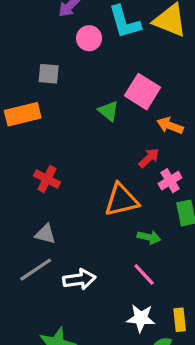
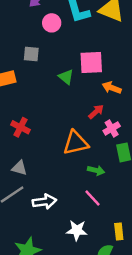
gray square: (49, 74) -> (31, 54), moved
pink square: (142, 92) -> (91, 62), turned -35
white star: (141, 318) -> (77, 230), moved

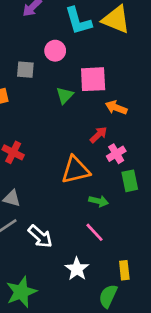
pink circle: (52, 23) -> (55, 51), moved
green triangle: (66, 77) -> (65, 95), turned 35
white arrow: (44, 202) -> (40, 236), turned 50
white star: (77, 230) -> (77, 269), turned 30

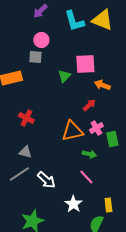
pink circle: (55, 51) -> (41, 40), moved
pink cross: (116, 154) -> (96, 128), moved

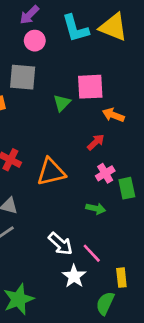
pink circle: (41, 40) -> (35, 41), moved
gray square: (35, 57) -> (23, 77), size x1.5
orange triangle: (72, 131) -> (51, 172), moved
pink line: (86, 177) -> (92, 253), moved
white arrow: (46, 180) -> (60, 244), moved

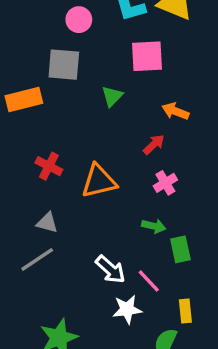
pink square: (90, 87) -> (147, 56), moved
green rectangle: (127, 188) -> (180, 249), moved
white star: (74, 276) -> (127, 309), turned 30

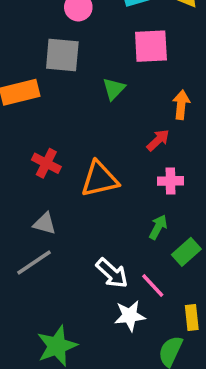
orange arrow: (175, 111) -> (181, 105), turned 75
pink cross: (165, 183) -> (170, 181), turned 30
green arrow: (154, 226) -> (158, 227), turned -75
green rectangle: (180, 249) -> (186, 252), turned 60

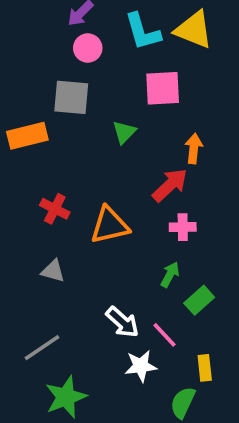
red arrow: (158, 140) -> (170, 185), size x1.5
gray line: (34, 263) -> (42, 348), moved

